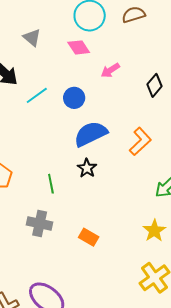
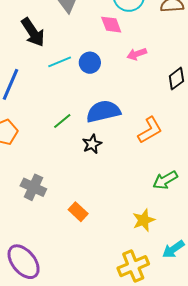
blue circle: (74, 98) -> (90, 63), moved
green line: (51, 184) -> (62, 121), moved, turned 48

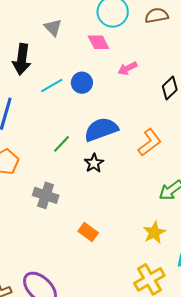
black arrow: (33, 32) -> (22, 59), turned 48
gray cross: (33, 187) -> (46, 195), moved

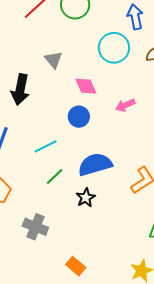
pink diamond: (98, 42) -> (86, 86), moved
cyan line: (52, 86) -> (46, 146), moved

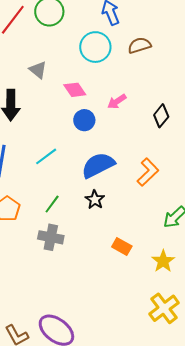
blue circle: (79, 117) -> (84, 120), moved
green line: (55, 176) -> (52, 204), moved
orange rectangle: (76, 266) -> (122, 247), moved

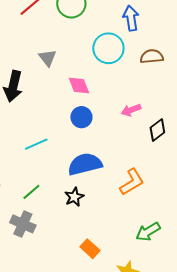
pink arrow: (117, 101) -> (131, 110), moved

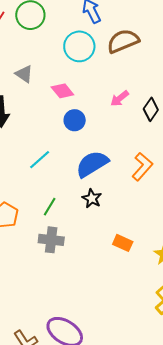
brown semicircle: (152, 56) -> (123, 41), size x1.4

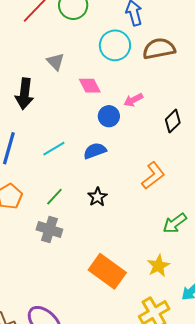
pink arrow: (120, 98) -> (133, 100), moved
blue circle: (75, 120) -> (109, 116), moved
blue semicircle: (92, 164) -> (95, 151), moved, size x0.7
orange rectangle: (123, 243) -> (107, 271), moved, size x1.8

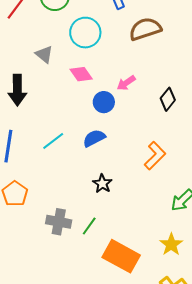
cyan circle: (115, 45) -> (85, 33), moved
green line: (54, 197) -> (89, 226), moved

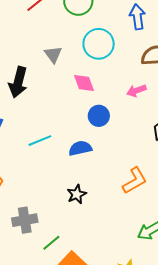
pink arrow: (126, 83) -> (136, 91), moved
gray cross: (59, 222) -> (25, 220), turned -35
green line: (89, 226) -> (51, 243), moved

